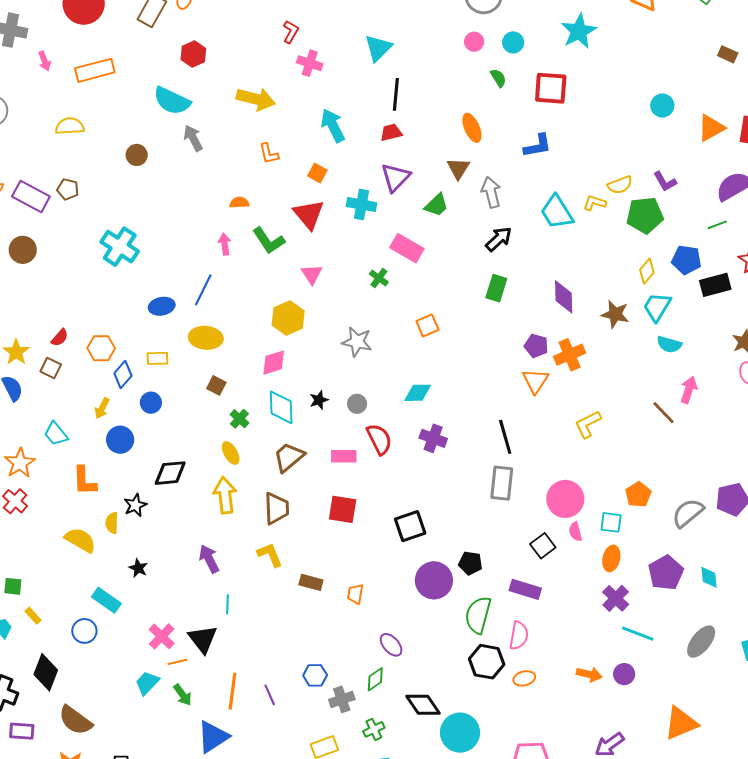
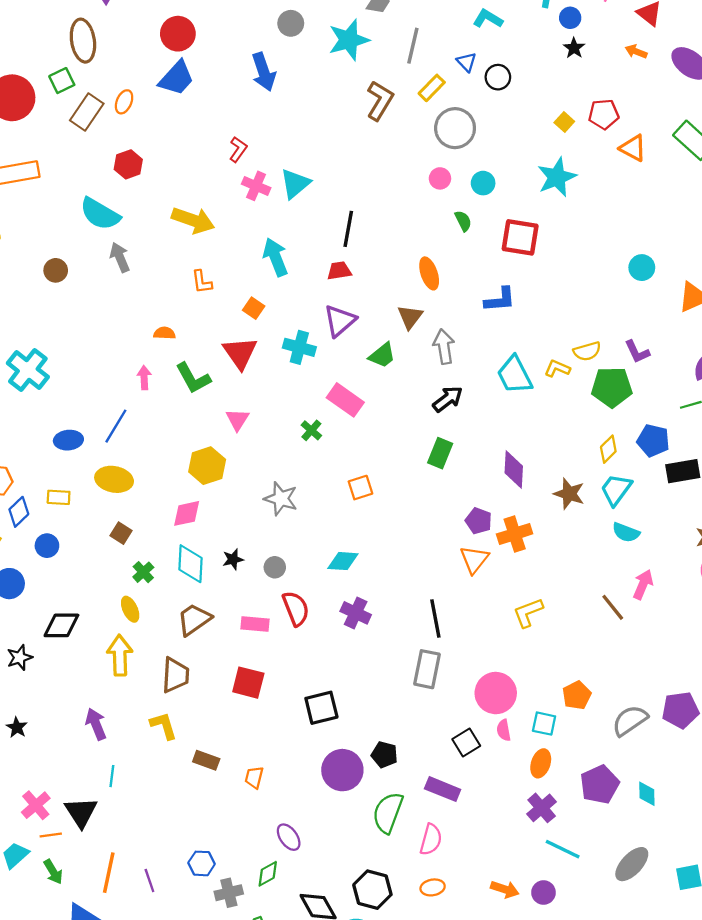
cyan triangle: (378, 48) -> (295, 184), moved
black hexagon: (487, 662) -> (372, 890), moved

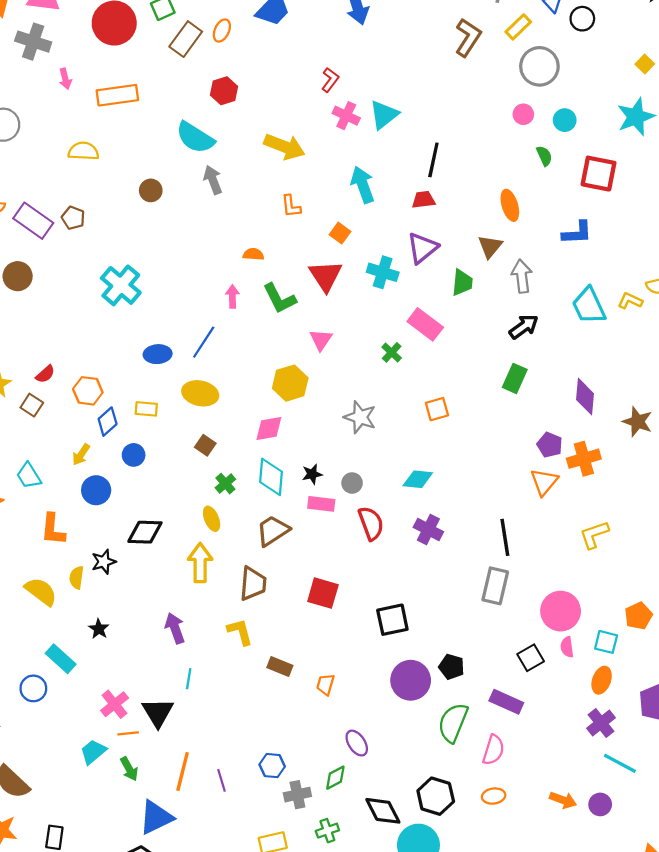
green trapezoid: (382, 355) -> (462, 283), turned -48
pink rectangle: (255, 624) -> (321, 504), moved

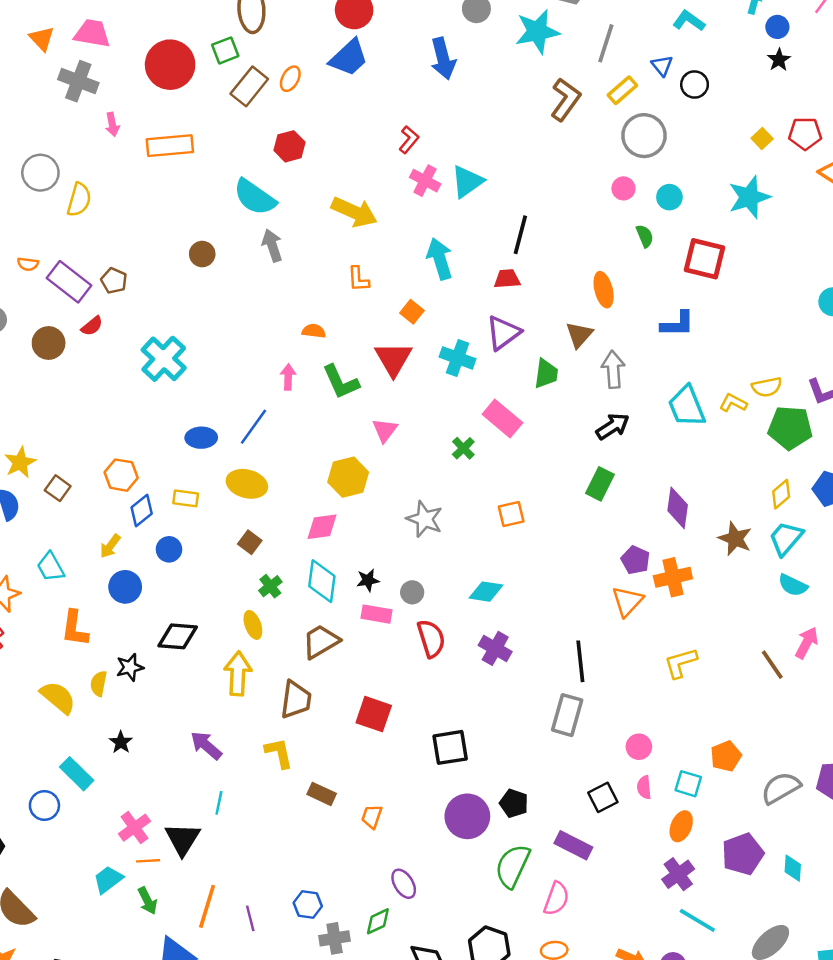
yellow semicircle: (83, 151) -> (79, 200), moved, turned 100
red semicircle: (45, 374) -> (92, 326), moved
pink circle: (561, 611) -> (639, 747), size x0.6
purple arrow: (175, 628) -> (206, 745), turned -32

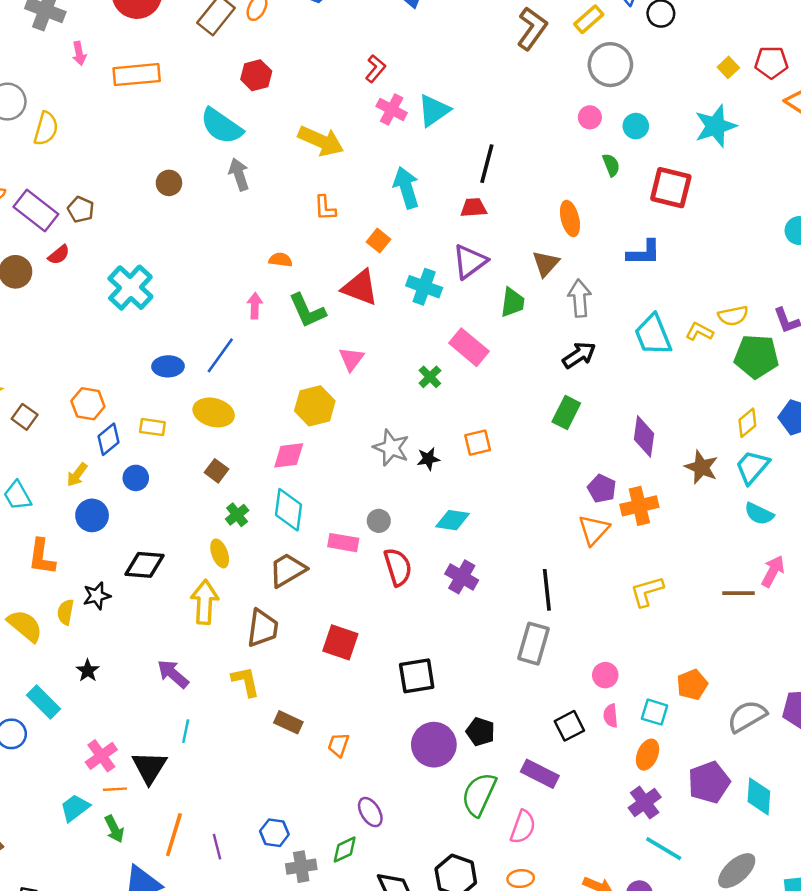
red triangle: (393, 359) -> (360, 288), turned -39
black star: (368, 580) -> (428, 459), moved
brown line: (772, 665) -> (739, 593), turned -56
cyan diamond: (793, 868) -> (759, 796), size x1.4

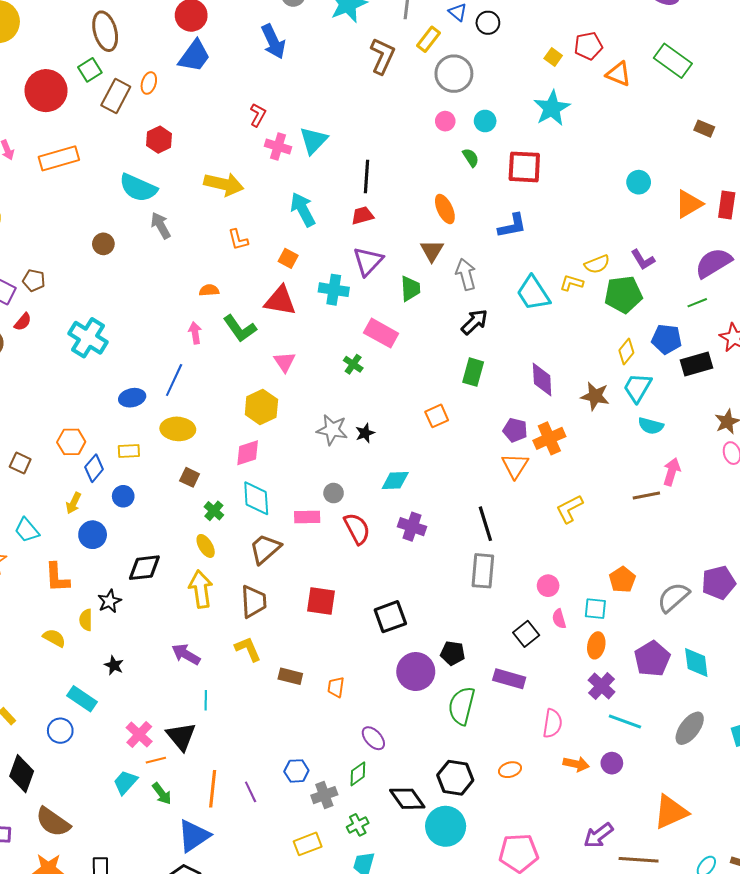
orange square: (478, 443) -> (437, 416), moved
yellow semicircle: (25, 626) -> (54, 638), size x0.7
pink semicircle: (523, 827) -> (552, 723), moved

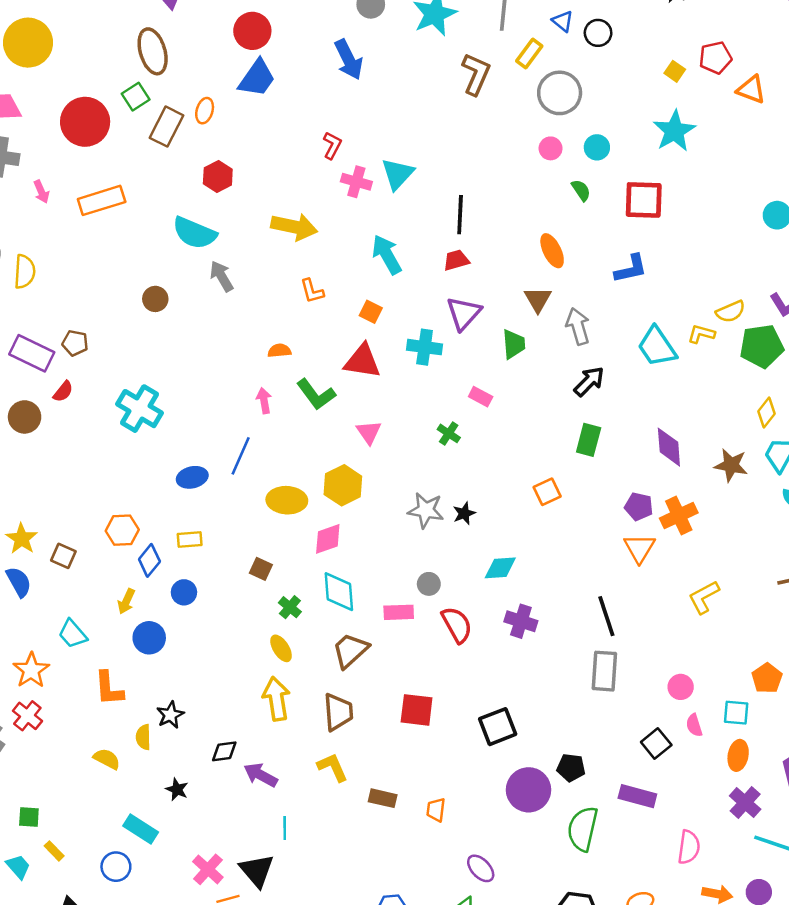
pink rectangle: (381, 333) -> (481, 397), size x0.6
yellow ellipse: (178, 429) -> (287, 500), moved
black diamond: (144, 568) -> (224, 751), moved, size x0.7

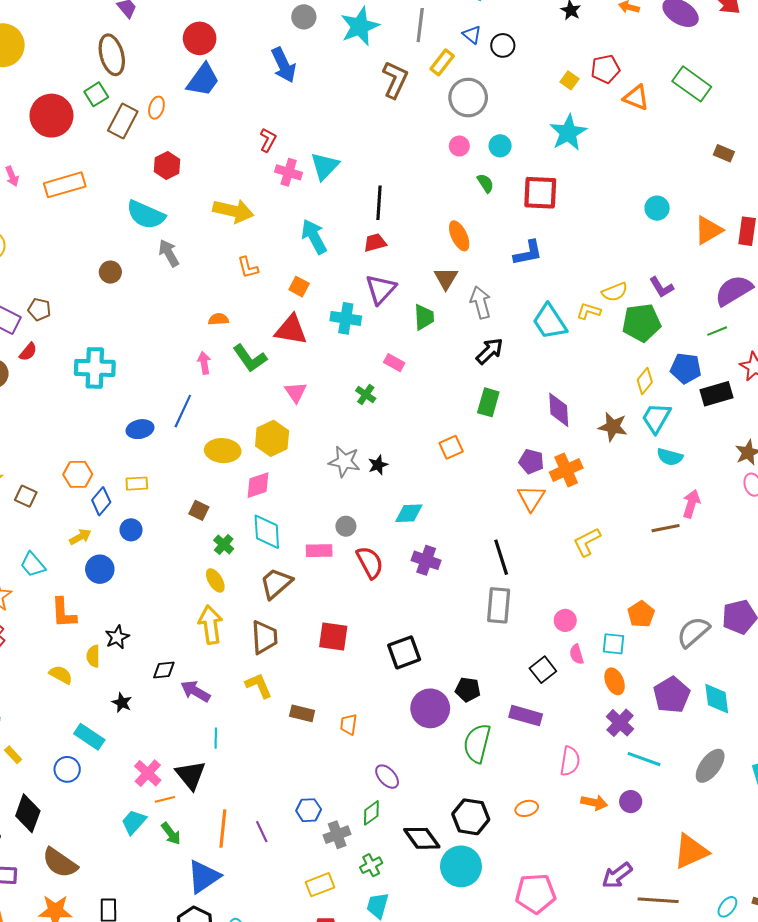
cyan cross: (139, 409) -> (95, 368), turned -30
yellow arrow: (126, 601) -> (80, 537), turned -145
orange ellipse: (738, 755) -> (615, 681), turned -35

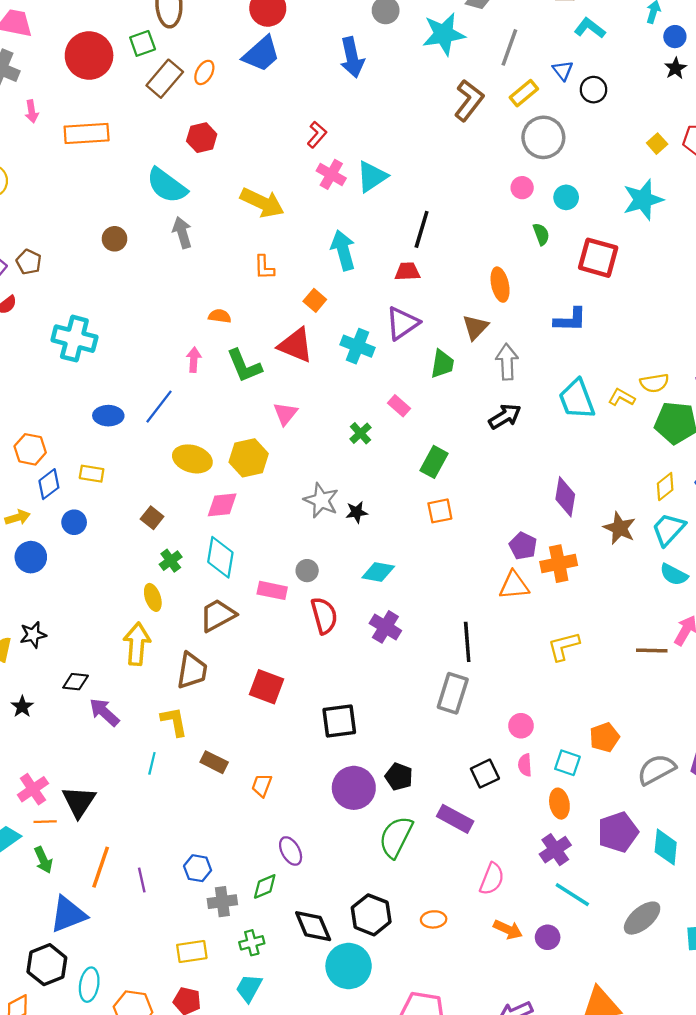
green rectangle: (488, 402) -> (434, 462), moved
orange triangle: (531, 498) -> (514, 585), turned 40
cyan line: (216, 738) -> (152, 763), moved

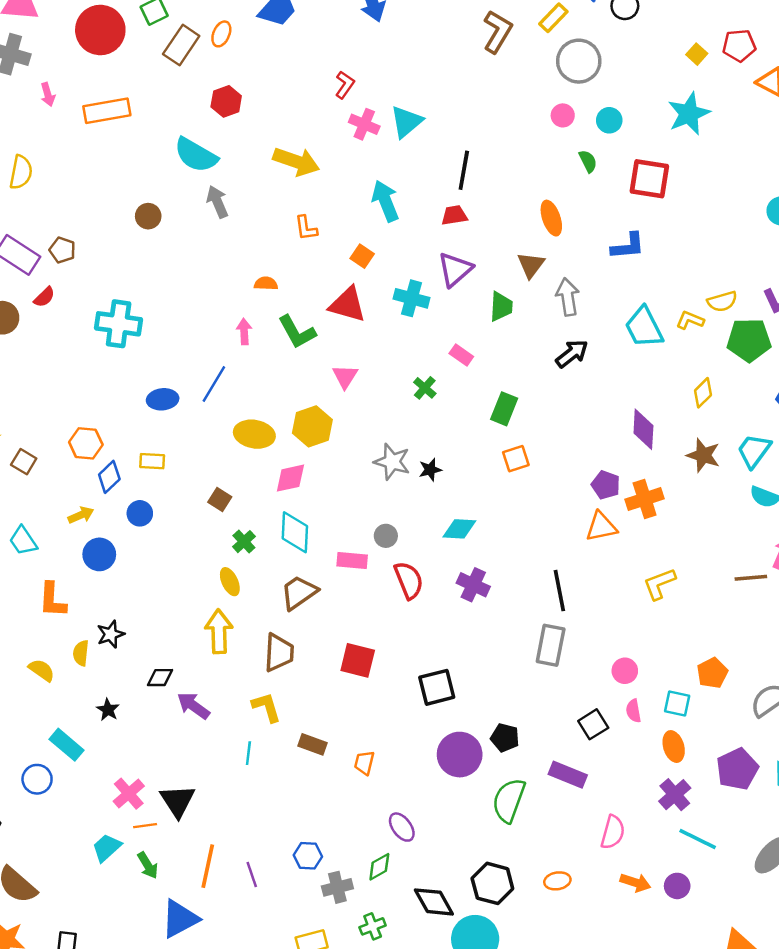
yellow diamond: (665, 487) -> (703, 393), moved

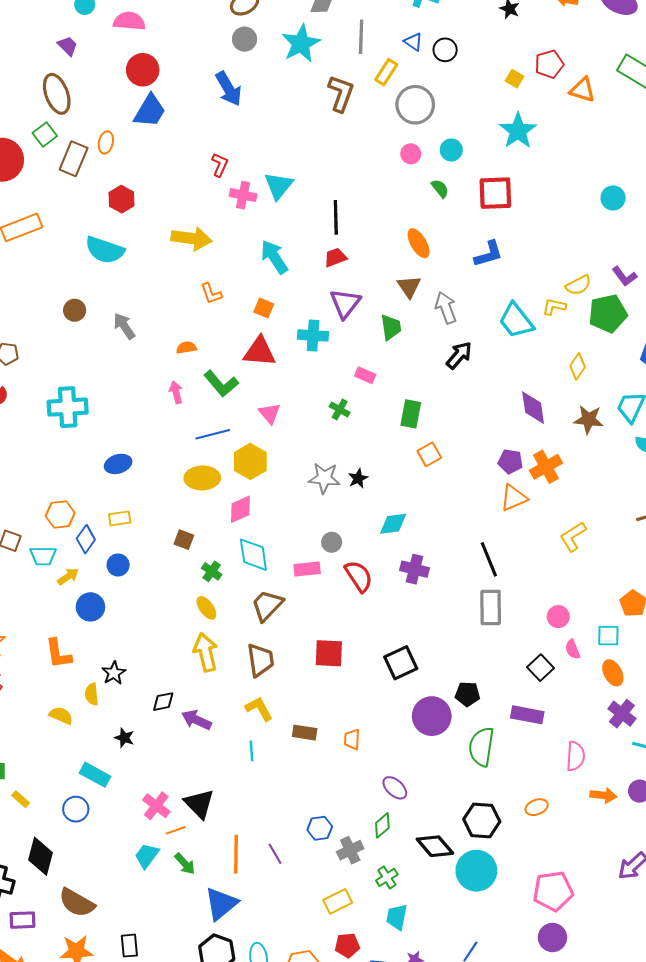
gray arrow: (217, 202) -> (124, 326), moved
blue line: (214, 384) -> (213, 434), moved, turned 56
cyan trapezoid: (23, 541) -> (43, 556), moved, turned -44

